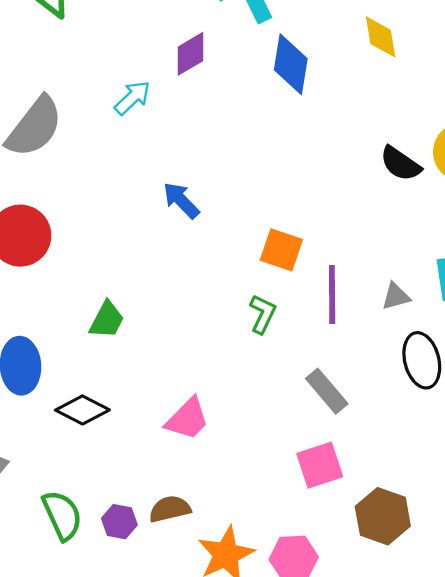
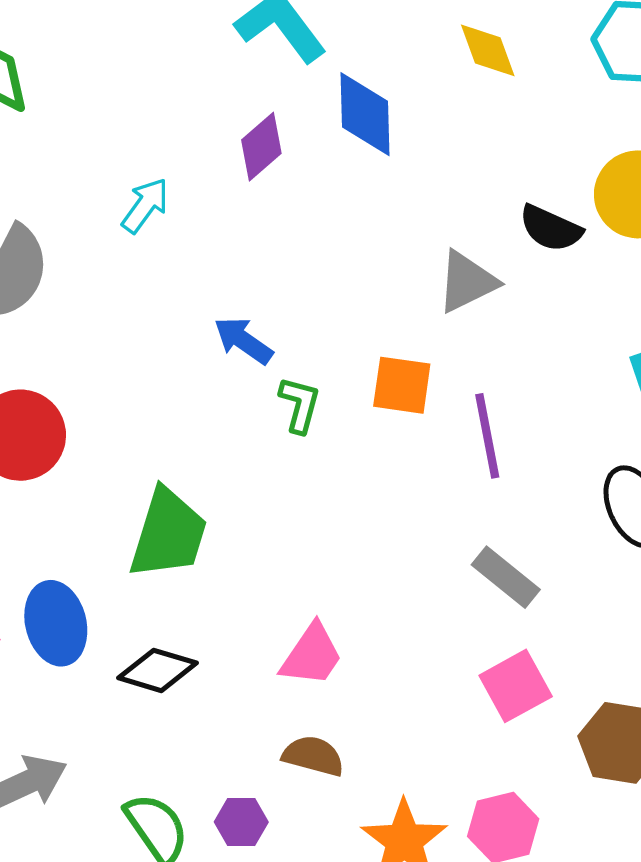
purple diamond: (190, 54) -> (261, 147), moved
gray triangle: (396, 296) -> (467, 282), moved, size x1.5
green L-shape: (263, 314) -> (300, 405), moved
green trapezoid: (107, 320) -> (168, 534), size x1.6
brown semicircle: (170, 509) -> (313, 756), moved, turned 39

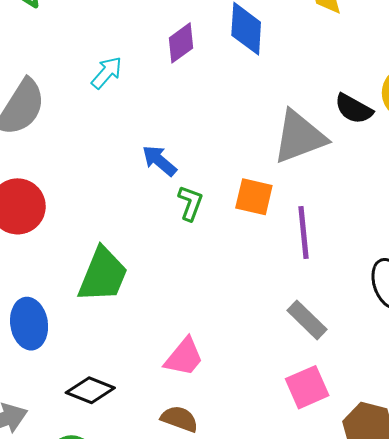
gray triangle: (467, 282) -> (299, 137), size x1.4
black diamond: (157, 670) -> (90, 390), moved

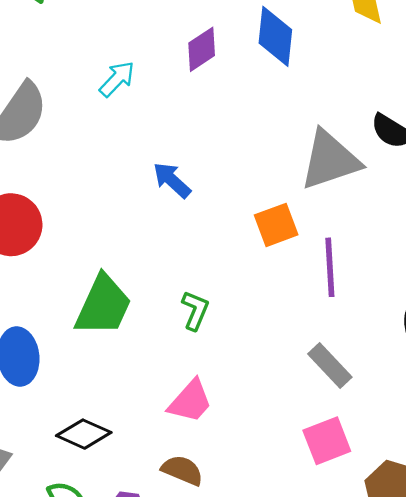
orange square: (254, 197) -> (276, 225), turned -36
green L-shape: (190, 203) -> (195, 310), moved

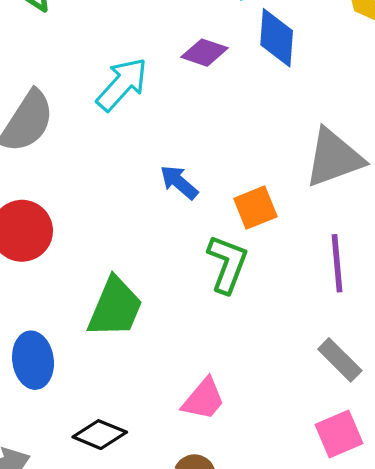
purple diamond: (202, 49) -> (204, 53), turned 54
cyan arrow: (117, 79) -> (122, 84), size x1.5
orange square: (276, 225) -> (255, 208), moved
green L-shape: (195, 310) -> (227, 264), moved, size x1.5

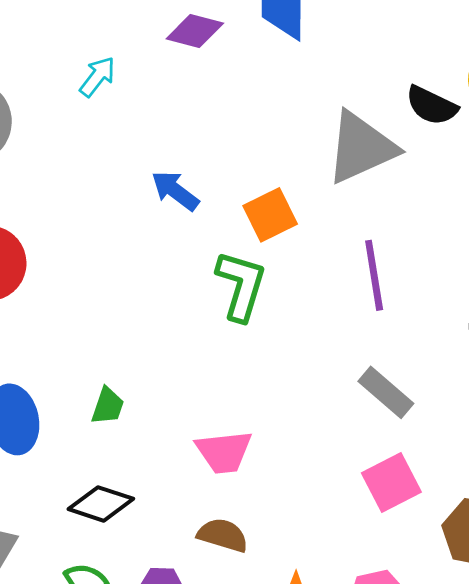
cyan arrow: (122, 84) -> (97, 77), size x0.6
green trapezoid: (115, 307) -> (108, 406), moved, size x0.5
pink trapezoid: (204, 399) -> (224, 452), turned 48

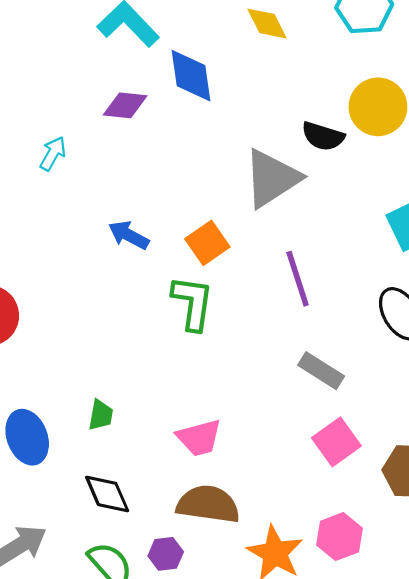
black diamond: (101, 504) -> (107, 494), turned 57
brown semicircle: (223, 535) -> (208, 504), size x1.5

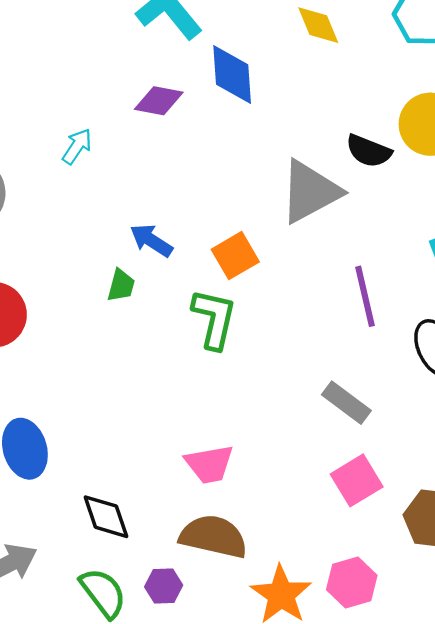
purple line: (298, 279) -> (365, 296), moved
green trapezoid: (101, 415) -> (121, 285), moved

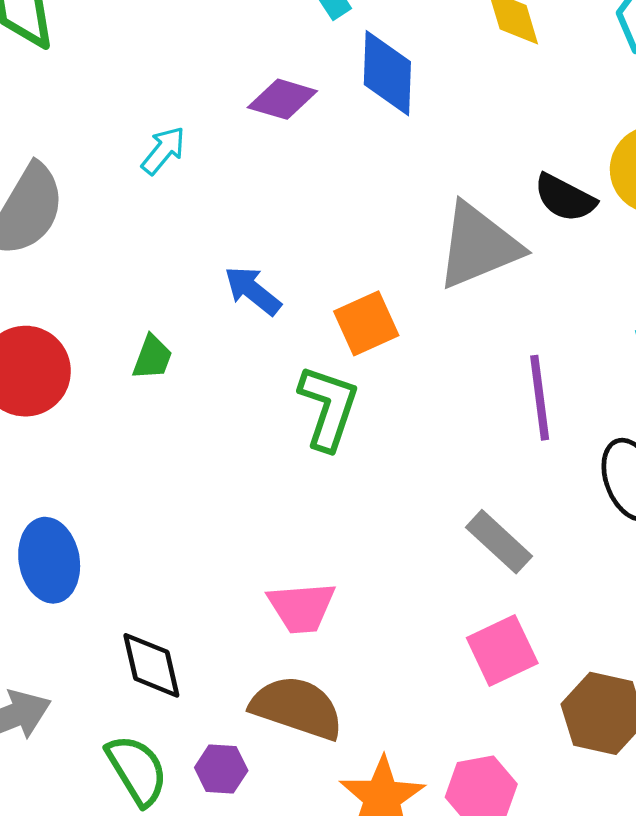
green trapezoid: (121, 285) -> (152, 357), moved

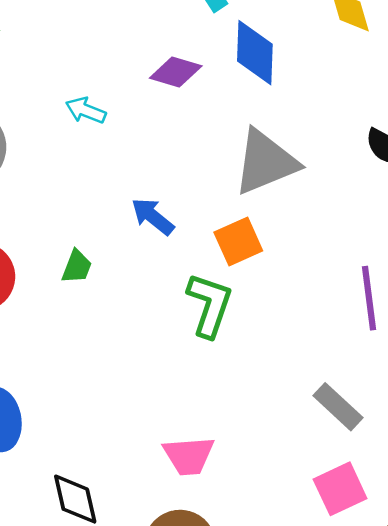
cyan arrow: (163, 150) -> (86, 110), turned -108
gray triangle: (478, 246) -> (265, 162), moved

